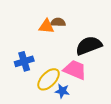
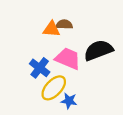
blue cross: (24, 61) -> (40, 68), moved, turned -36
pink trapezoid: (75, 70) -> (68, 59), moved

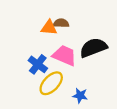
blue star: (69, 101) -> (80, 95), moved

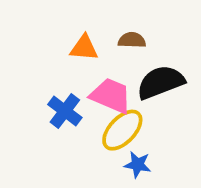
brown semicircle: (61, 23) -> (132, 40), moved
yellow ellipse: (51, 83) -> (122, 130), moved

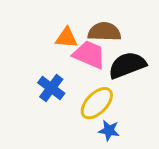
brown semicircle: (132, 40) -> (104, 32), size x1.5
pink trapezoid: (111, 96) -> (89, 55), moved

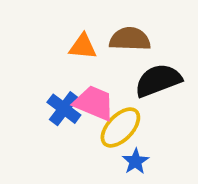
pink trapezoid: (89, 55) -> (94, 103), moved
blue star: (109, 130) -> (135, 161), turned 30

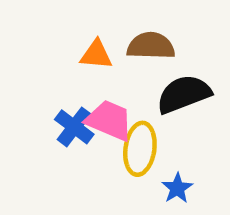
yellow ellipse: (120, 127) -> (140, 149), turned -36
blue star: (135, 161) -> (177, 188), moved

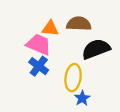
pink trapezoid: (109, 120) -> (39, 44), moved
blue star: (177, 188) -> (82, 98), moved

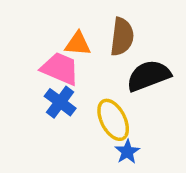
brown semicircle: (79, 24) -> (122, 37), turned 95
yellow ellipse: (73, 78) -> (113, 120), turned -35

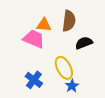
black semicircle: (149, 76) -> (84, 43), size x0.7
blue cross: (60, 102) -> (34, 80), moved

